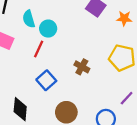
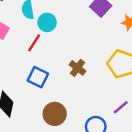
blue square: (46, 80) -> (38, 77), turned -30

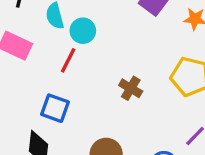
blue square: (38, 77) -> (55, 108), moved

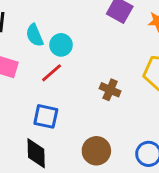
red line: (68, 60) -> (52, 73), turned 30

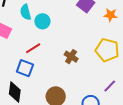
red line: (52, 73) -> (33, 48), moved

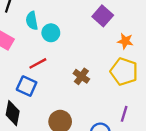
orange star: (111, 15) -> (125, 41), moved
purple line: (110, 86) -> (124, 114), turned -32

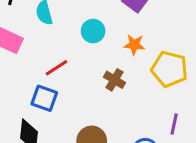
cyan circle: (51, 33) -> (93, 31), moved
orange star: (125, 41) -> (134, 45), moved

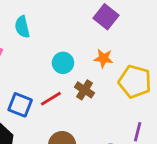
cyan circle: (93, 31) -> (63, 63), moved
red line: (56, 68) -> (51, 99), moved

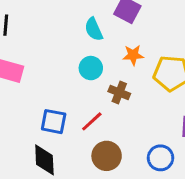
cyan semicircle: (22, 27) -> (94, 29), moved
red line: (51, 99) -> (92, 121), moved

